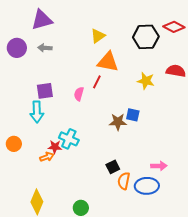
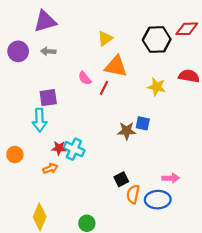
red diamond: (174, 27) -> (187, 29), turned -30
pink semicircle: (79, 94) -> (85, 78), moved, turned -56
red star: (55, 147) -> (59, 148), moved

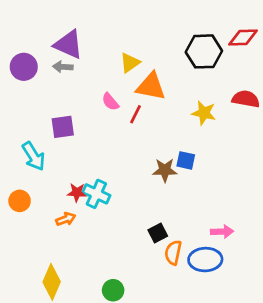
purple triangle: (45, 21) -> (68, 44), moved, turned 40
yellow triangle: (105, 38) -> (130, 63), moved
cyan arrow: (40, 120) -> (34, 156), moved, turned -30

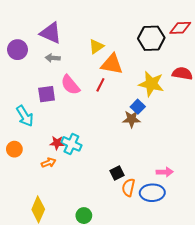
gray arrow: (63, 67) -> (53, 58), moved
pink semicircle: (110, 102) -> (70, 85), moved, size x1.5
yellow star: (204, 113) -> (151, 84), size x1.4
blue square: (186, 160) -> (138, 107), moved, turned 32
brown star: (165, 170) -> (132, 119), moved

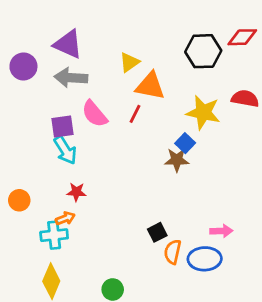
gray arrow: (53, 58) -> (71, 78), size x1.6
cyan arrow: (25, 116) -> (65, 150), moved
cyan cross: (71, 144) -> (54, 235), moved, turned -30

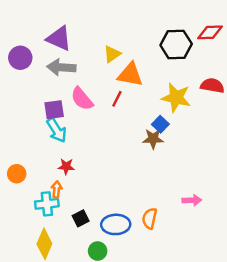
orange arrow: (65, 218) -> (57, 189), turned -63
black square: (157, 232) -> (81, 218), moved
blue ellipse: (205, 259) -> (116, 224), moved

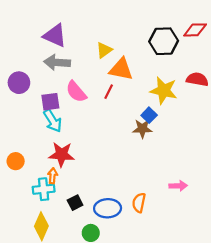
purple circle: (20, 58) -> (19, 83), moved
red star: (66, 166) -> (62, 154), size x1.6

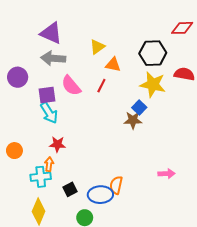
black hexagon: (164, 41) -> (153, 53), moved
orange triangle: (121, 69) -> (113, 65), size x0.7
red star: (62, 154) -> (57, 144), size x0.7
orange semicircle: (139, 203) -> (116, 185), moved

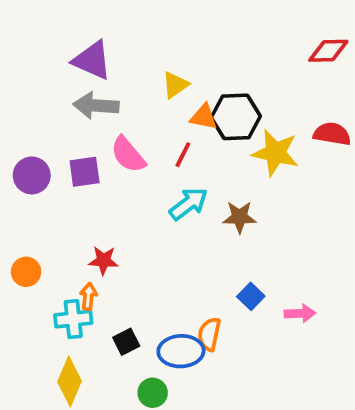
black hexagon: (153, 53) -> (236, 117), moved
purple circle: (18, 77) -> (32, 175), moved
blue square: (139, 108) -> (251, 296), moved
cyan arrow: (49, 113) -> (189, 204), moved, turned -95

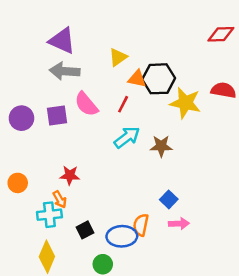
orange arrow: (88, 296) -> (60, 199), turned 144
pink arrow: (300, 313) -> (179, 224), moved

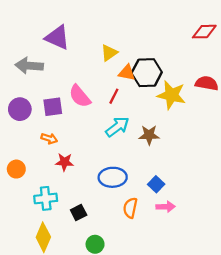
gray arrow: (65, 71) -> (29, 66), moved
orange arrow: (60, 199) -> (49, 138), moved, turned -42
blue ellipse: (122, 236) -> (113, 177), moved

